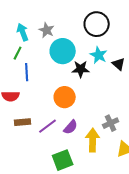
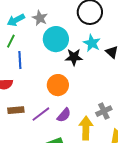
cyan arrow: (23, 32) -> (16, 20), turned -96

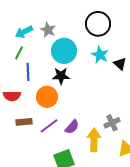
black star: (74, 57) -> (61, 76), moved
orange circle: (58, 85) -> (47, 97), moved

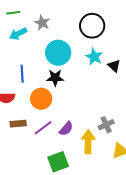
gray star: (48, 30) -> (42, 23), moved
green line: (19, 53) -> (13, 13), moved, turned 56

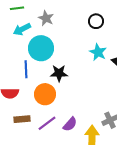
black circle: (92, 26) -> (96, 21), size x0.6
cyan circle: (58, 53) -> (41, 48), moved

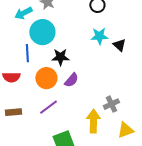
cyan star: (98, 52) -> (99, 36), turned -30
brown rectangle: (22, 119) -> (13, 112), moved
purple semicircle: (70, 124) -> (71, 80), moved

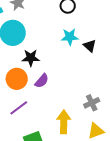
gray cross: (111, 104) -> (92, 103), moved

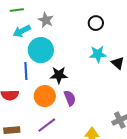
purple semicircle: (42, 81) -> (70, 98), turned -63

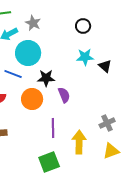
blue line: (26, 71) -> (13, 74), turned -66
purple semicircle: (70, 98) -> (64, 95), moved
purple line: (47, 125) -> (53, 128), moved, turned -54

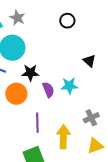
cyan star: (85, 57) -> (69, 86), moved

